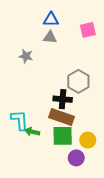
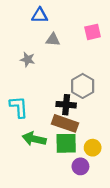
blue triangle: (51, 19) -> (40, 15), moved
cyan L-shape: (20, 120) -> (19, 107), moved
green arrow: (32, 132) -> (34, 139), size x1.5

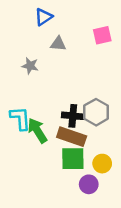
blue triangle: (40, 15) -> (44, 17), turned -35
gray hexagon: (83, 86) -> (96, 112), moved
green arrow: (34, 139) -> (37, 131), moved, turned 45

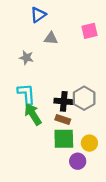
cyan L-shape: (20, 118) -> (26, 94), moved
brown rectangle: (72, 137) -> (63, 120), size x0.6

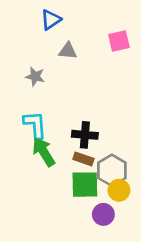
gray hexagon: (84, 98) -> (112, 170), moved

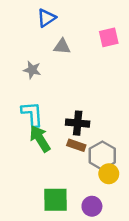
green square: (85, 185) -> (56, 200), moved
purple circle: (103, 214) -> (92, 206), moved

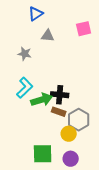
cyan L-shape: (32, 114) -> (25, 88), turned 50
green arrow: (40, 139) -> (42, 100), moved, turned 105
yellow circle: (109, 174) -> (69, 134), moved

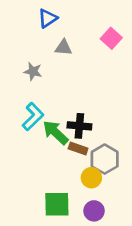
pink square: (84, 29) -> (111, 38), turned -35
green arrow: (42, 100) -> (56, 133), turned -120

